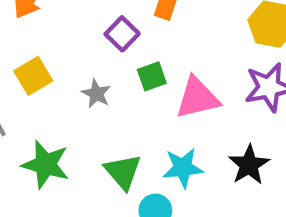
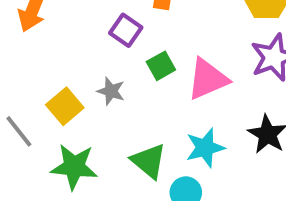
yellow square: (33, 76) -> (65, 106), moved

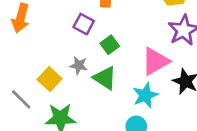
pink triangle: (208, 79) -> (155, 61), moved
green triangle: (149, 161) -> (105, 78), moved

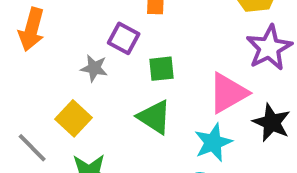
green square: (110, 45) -> (161, 69), turned 30
gray star: (79, 65) -> (94, 68), moved

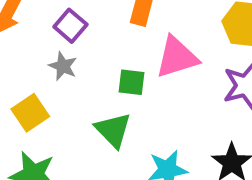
purple square: (124, 38) -> (70, 26), moved
pink triangle: (228, 93) -> (177, 57), moved

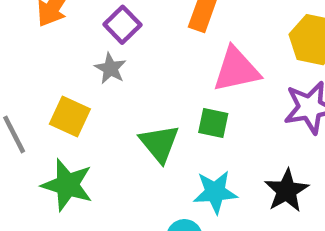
green square: (132, 82) -> (213, 123), moved
yellow square: (30, 113) -> (70, 117), turned -36

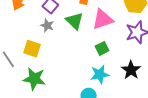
green square: (213, 123) -> (102, 48), moved, turned -32
green triangle: (159, 143) -> (75, 21), moved

